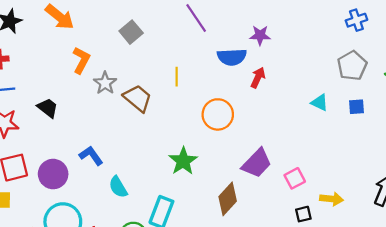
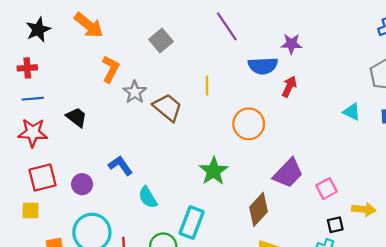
purple circle: (53, 174) -> (82, 184), size x0.7

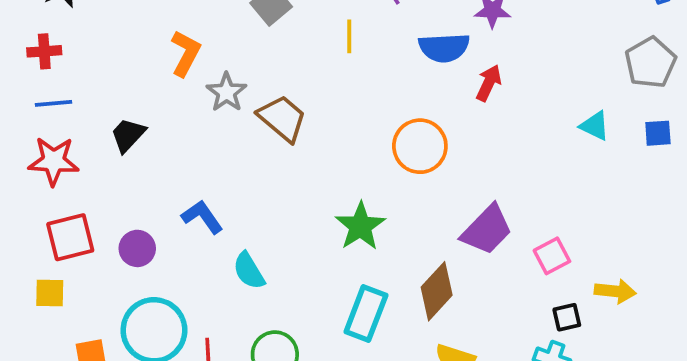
yellow line: (207, 85) -> (349, 36), moved
black trapezoid: (77, 117) -> (128, 135), turned -85
cyan rectangle: (192, 223) -> (366, 314), moved

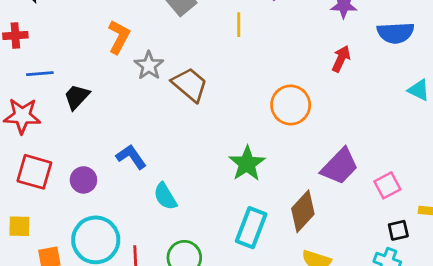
blue semicircle: (444, 48) -> (396, 33), moved
blue line: (54, 103) -> (40, 74), moved
red square: (70, 237) -> (34, 172), turned 30
yellow square: (50, 293) -> (19, 226), moved

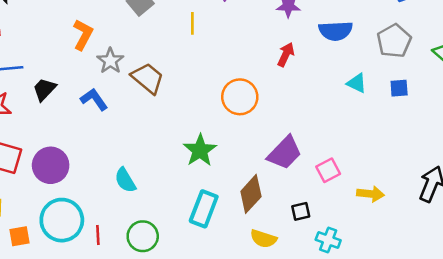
blue L-shape: (131, 157) -> (94, 99), moved
purple circle: (83, 180) -> (51, 165), size x1.5
black square: (398, 230) -> (301, 211), moved

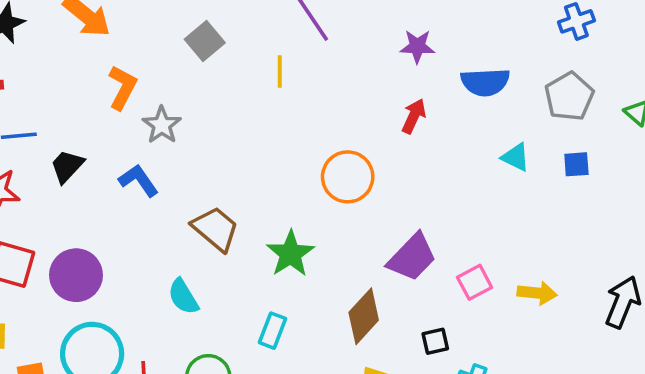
brown trapezoid: (148, 78) -> (215, 229), moved
yellow arrow: (370, 194) -> (537, 293), moved
cyan rectangle: (204, 209) -> (273, 331), moved, size x0.7

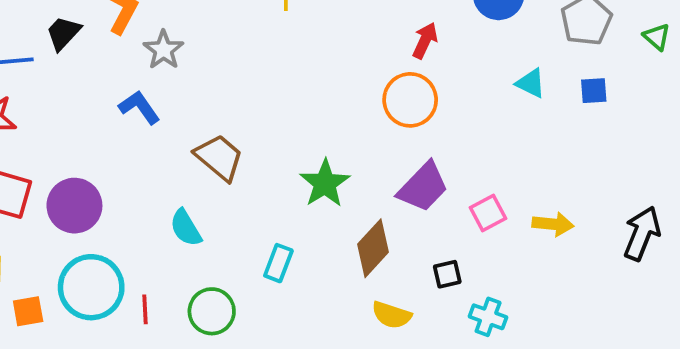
black trapezoid: (67, 166) -> (63, 33), moved
orange circle: (348, 177) -> (410, 100), moved
green star: (290, 254) -> (325, 183), moved

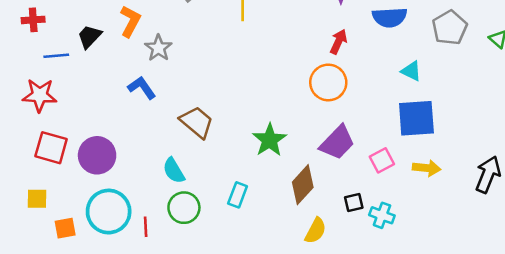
blue square: (594, 91) -> (416, 118), moved, size x2.0
green circle: (212, 311) -> (184, 208), moved
yellow semicircle: (392, 315) -> (315, 231), turned -80
cyan cross: (488, 317) -> (382, 215), moved

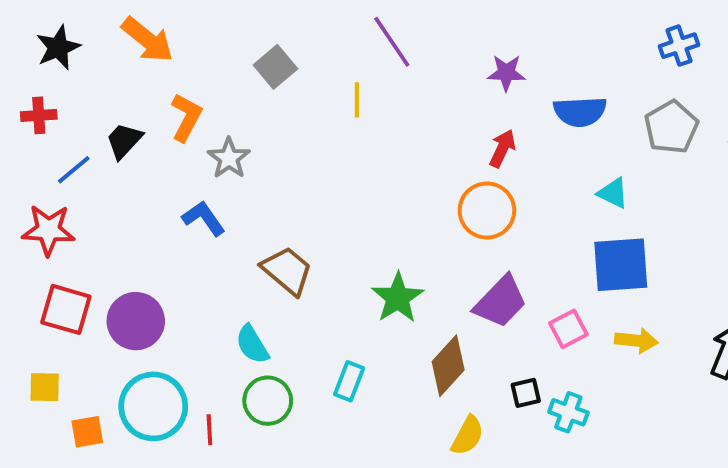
blue line: (56, 56) -> (74, 170), turned -35

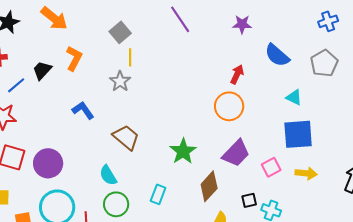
purple star: (506, 73) -> (242, 24), moved
yellow line: (357, 100) -> (130, 57), moved
blue semicircle: (580, 112) -> (277, 55), turned 44
gray star: (229, 158) -> (120, 81), moved

